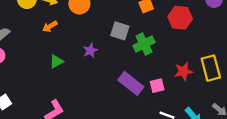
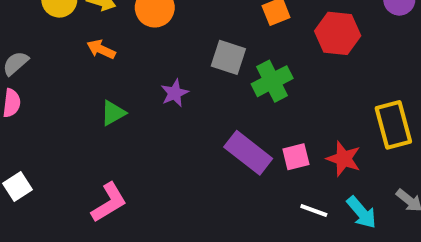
orange arrow: (50, 26) -> (101, 49), turned 56
red star: (183, 71) -> (344, 159), moved, turned 30

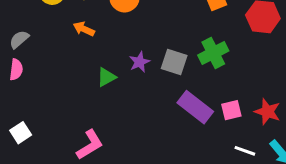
gray square: (228, 57) -> (174, 62), moved
green triangle: (113, 113) -> (106, 77), moved

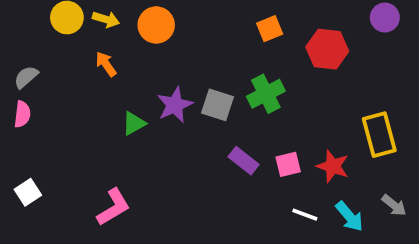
orange arrow: (84, 29) -> (106, 64), turned 30
purple star: (140, 62) -> (175, 105), size x1.4
purple rectangle: (195, 107) -> (244, 161), size x0.7

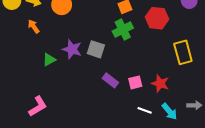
green cross: (266, 94) -> (123, 30), moved
purple star: (175, 105) -> (72, 49), turned -30
yellow rectangle: (379, 135) -> (183, 52), moved
gray arrow: (394, 205) -> (194, 105), turned -40

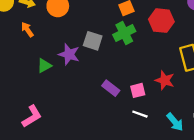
gray square: (96, 49) -> (93, 41), moved
red star: (160, 83) -> (165, 80), moved
white line: (145, 110) -> (140, 114), moved

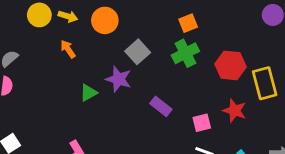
red hexagon: (161, 21) -> (230, 65), moved
gray square: (93, 41) -> (138, 52), moved, turned 30
purple rectangle: (111, 88) -> (161, 106), moved

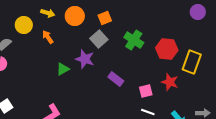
yellow circle: (39, 15) -> (24, 25), moved
orange square: (188, 23) -> (105, 18), moved
green cross: (185, 53) -> (134, 40), turned -30
yellow rectangle: (265, 83) -> (192, 62), turned 35

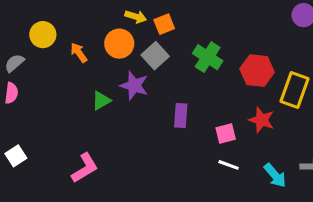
yellow arrow: (48, 13) -> (136, 17), moved
orange circle: (75, 16) -> (119, 44), moved
purple rectangle: (116, 79) -> (181, 116), turned 56

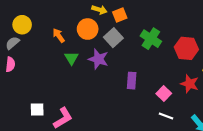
yellow circle: (43, 35) -> (22, 25), moved
green triangle: (101, 101) -> (71, 58), moved, turned -32
pink square: (226, 133) -> (164, 93), turned -32
white square: (16, 156) -> (37, 110), moved, turned 32

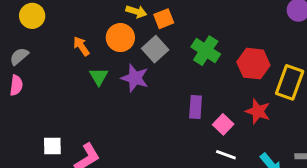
yellow circle: (22, 25) -> (32, 16), moved
purple rectangle: (132, 81) -> (196, 107), moved

